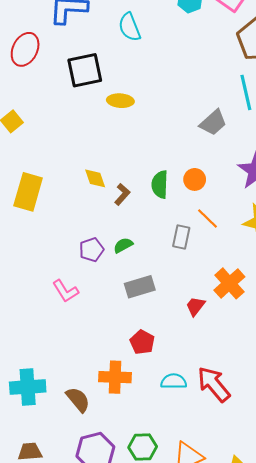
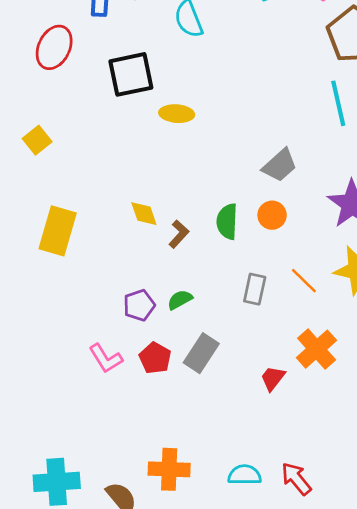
gray trapezoid: (213, 123) -> (280, 165), moved
orange line: (207, 218) -> (304, 281), moved
gray rectangle: (140, 287) -> (201, 353), turned -40
red pentagon: (142, 342) -> (155, 358), moved
red arrow: (214, 384) -> (296, 479), size x0.7

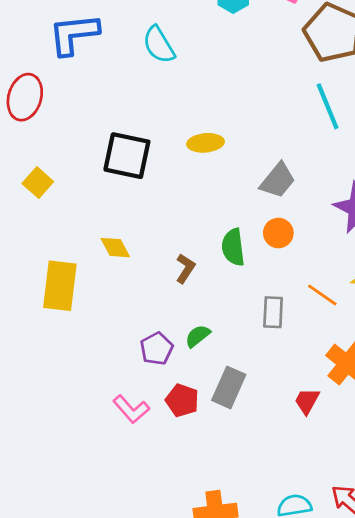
black square: (131, 74) -> (127, 156), moved, turned 33
yellow ellipse: (177, 114) -> (206, 143), moved
yellow square: (37, 140) -> (38, 183), moved
yellow diamond: (144, 214) -> (115, 248), moved

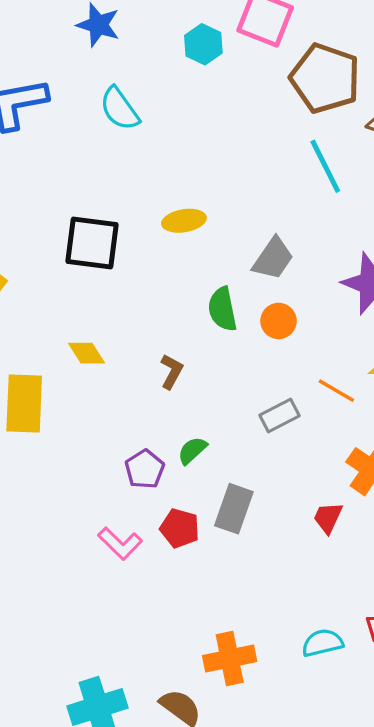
green semicircle: (233, 247) -> (222, 309), moved
gray rectangle: (273, 312) -> (280, 415), turned 64

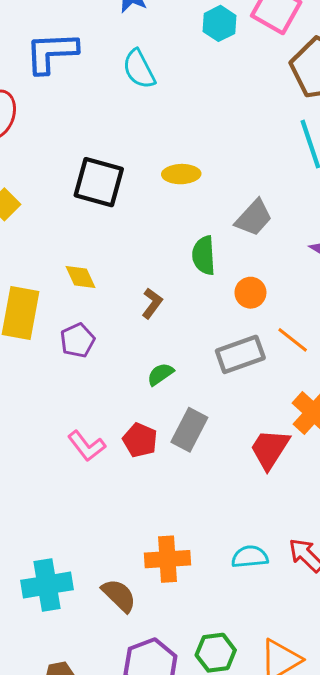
orange circle: (279, 321) -> (250, 293), moved
gray rectangle: (280, 415) -> (240, 354), size x1.4
purple pentagon: (145, 469) -> (78, 340), moved
red trapezoid: (328, 518) -> (270, 449), size x1.5

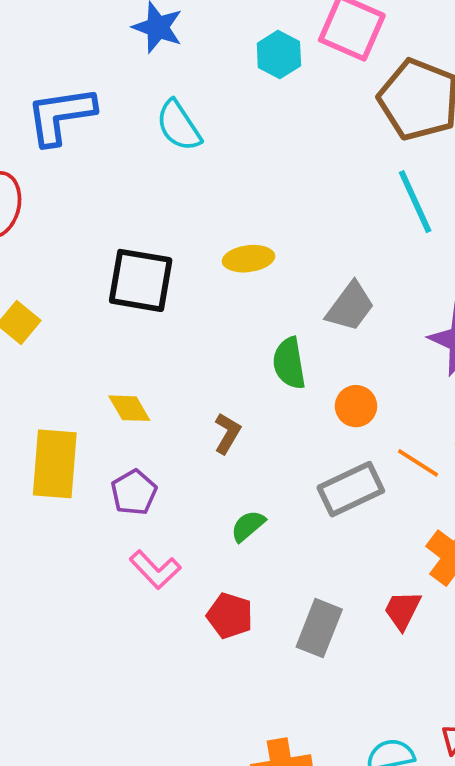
gray rectangle: (189, 430) -> (319, 628), moved
pink L-shape: (87, 446) -> (155, 570), moved
red trapezoid: (270, 449) -> (402, 610), size x0.7

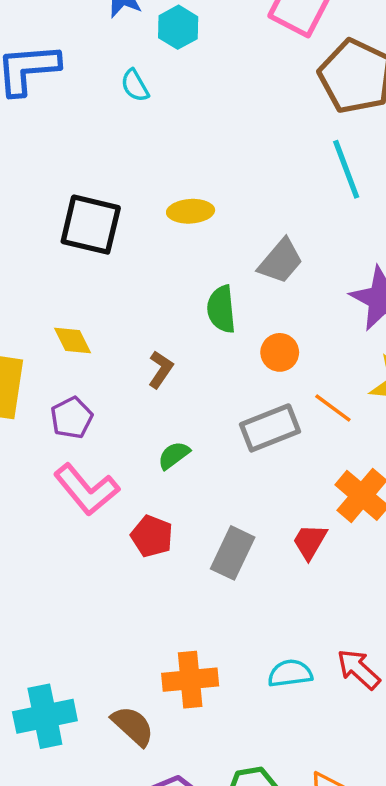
cyan hexagon: (279, 54) -> (178, 27), moved
cyan semicircle: (179, 126) -> (135, 86), size x0.7
pink L-shape: (155, 570) -> (86, 490), size x1.4

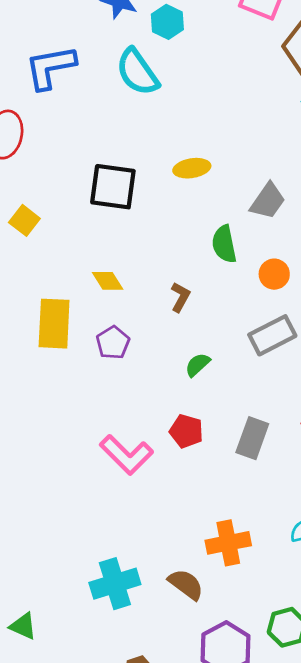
cyan semicircle: (135, 86) -> (137, 72), size x1.8
pink L-shape: (86, 490) -> (126, 455), moved

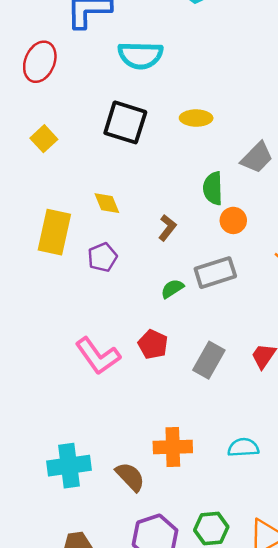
cyan semicircle: (137, 72) -> (140, 55), moved, turned -63
orange circle: (274, 274) -> (233, 220), moved
gray rectangle: (272, 335) -> (215, 273), moved

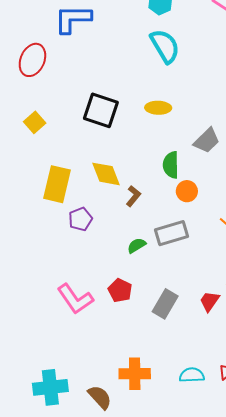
cyan semicircle: (140, 55) -> (165, 46), moved, turned -123
yellow diamond: (107, 203) -> (106, 174), moved, size x1.4
yellow rectangle: (54, 232) -> (57, 184), moved

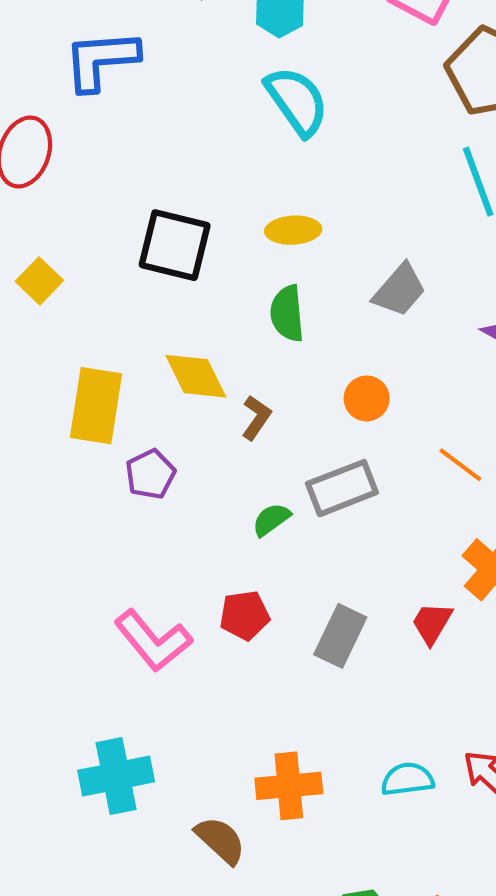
green semicircle: (171, 165) -> (287, 313), moved
red pentagon: (120, 290) -> (245, 615), turned -30
cyan cross: (50, 387) -> (116, 776), moved

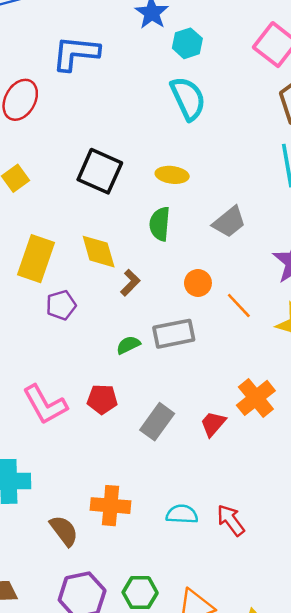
orange line: (460, 465) -> (239, 305), moved

